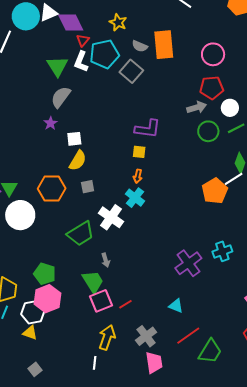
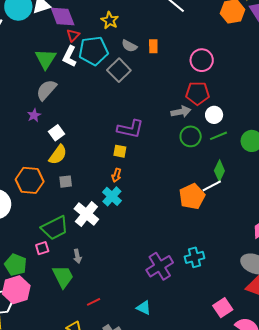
orange rectangle: (164, 45) -> (153, 46), size x0.5
white square: (74, 139) -> (56, 133), turned -35
pink square: (101, 301) -> (42, 248), moved, size x0.6

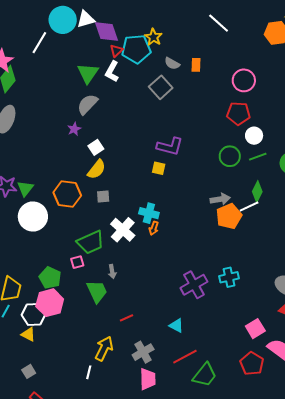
cyan pentagon: (93, 51) -> (136, 49), moved
gray arrow: (181, 112) -> (220, 199), moved
orange arrow: (116, 175) -> (154, 228), moved
cyan cross: (112, 196) -> (149, 213), turned -30

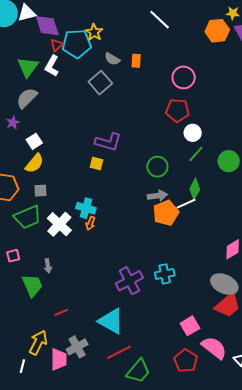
green circle: (230, 156) -> (157, 167), moved
green line: (258, 157) -> (196, 154), turned -30
green trapezoid: (91, 242) -> (28, 217), moved
cyan triangle: (176, 326) -> (111, 321), size x1.8
pink trapezoid: (148, 379) -> (59, 359), moved

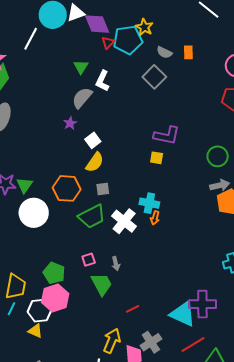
white L-shape: (52, 66) -> (102, 81), moved
green triangle: (28, 67) -> (81, 67), size x0.7
pink square: (13, 256) -> (89, 260), moved
purple cross: (129, 281) -> (202, 304), moved, turned 32

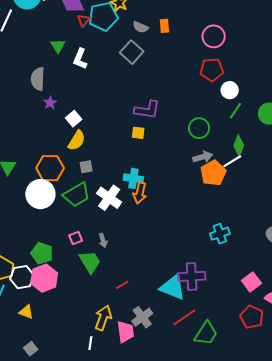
gray semicircle: (82, 98) -> (38, 79), moved, turned -35
white circle: (34, 213) -> (40, 194), moved
orange arrow: (155, 218) -> (140, 193), size x1.5
white hexagon: (40, 311) -> (22, 277), moved

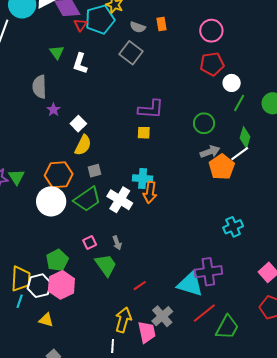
green pentagon: (42, 253) -> (57, 260), turned 30

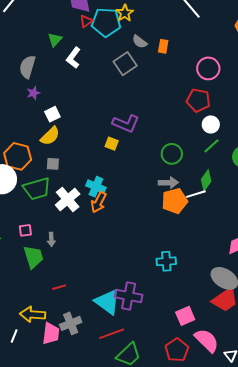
yellow arrow: (123, 320) -> (33, 314), turned -120

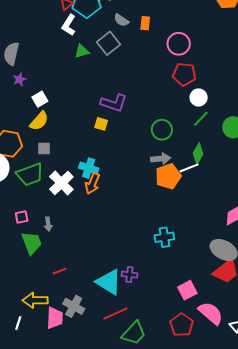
green triangle: (55, 40) -> (82, 51), moved, turned 35
white L-shape: (73, 58) -> (69, 25), moved
pink circle: (208, 68) -> (179, 44), moved
purple cross: (129, 296) -> (129, 275), size x0.6
gray cross: (71, 323) -> (74, 306), turned -35

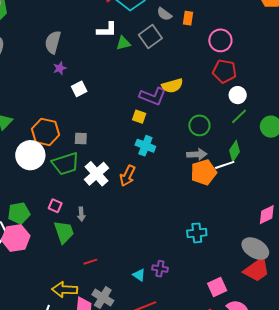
white L-shape: (69, 25) -> (107, 30), moved, turned -125
yellow semicircle: (39, 121) -> (172, 86), moved, turned 30
cyan cross: (89, 168) -> (145, 146), moved
pink square: (22, 217) -> (55, 206), turned 32
cyan triangle: (109, 282) -> (139, 275), size x0.5

